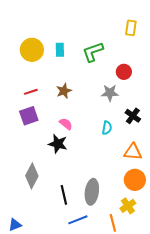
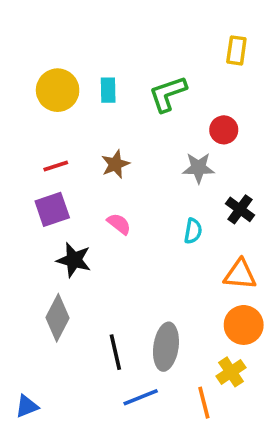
black star: (58, 144) -> (74, 260), moved

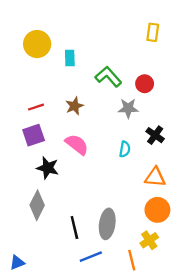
yellow circle: (58, 90) -> (37, 44), moved
green L-shape: (168, 94) -> (108, 77), moved, turned 68
pink semicircle: (119, 224) -> (77, 144), size x1.5

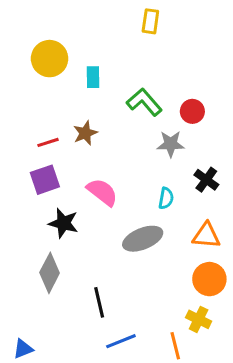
yellow rectangle: (153, 32) -> (150, 21), moved
brown star: (74, 106) -> (85, 133), moved
gray ellipse: (107, 224) -> (143, 239), moved, turned 60
yellow cross: (149, 240) -> (199, 319), turned -30

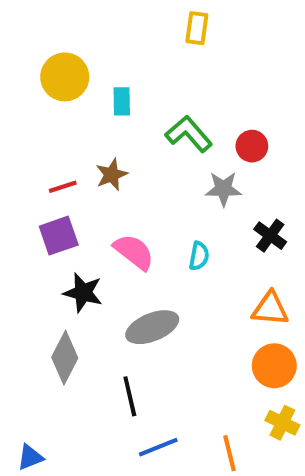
cyan semicircle: (166, 198) -> (199, 256), moved
gray ellipse: (143, 239) -> (152, 327), moved
yellow cross: (199, 319) -> (282, 423), moved

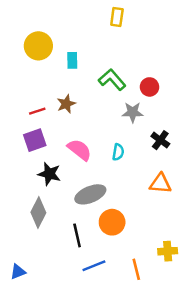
orange circle: (274, 366) -> (112, 222), moved
yellow cross: (282, 423) -> (168, 251), turned -30

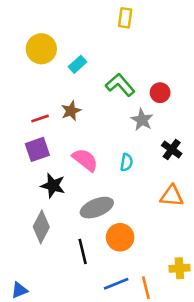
cyan rectangle: (72, 60) -> (77, 64), turned 49
gray star: (133, 112) -> (142, 120), turned 30
blue line: (94, 266) -> (116, 284), moved

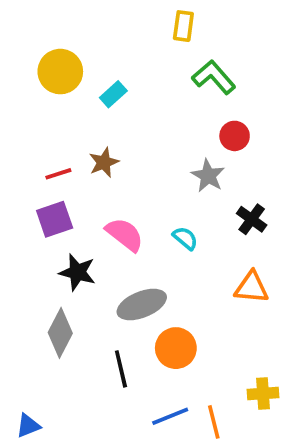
green L-shape: (120, 85) -> (214, 77), moved
cyan semicircle: (127, 162) -> (185, 238), turned -60

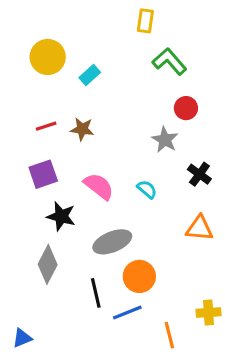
brown star: (104, 162) -> (82, 129), turned 30
red line: (58, 174) -> (46, 126), moved
blue line: (170, 416) -> (127, 313), moved

